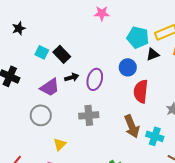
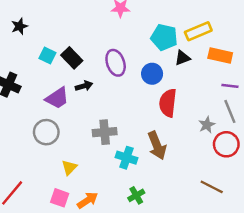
purple ellipse: (95, 79) -> (116, 63), moved, turned -35
cyan cross: (155, 136) -> (127, 158), moved

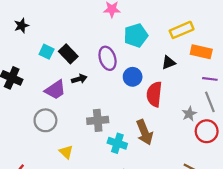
cyan pentagon: (164, 37) -> (136, 35), moved, turned -30
black triangle: (182, 58) -> (169, 63), moved
blue circle: (152, 74) -> (133, 77), moved
yellow triangle: (69, 167) -> (66, 152), turned -32

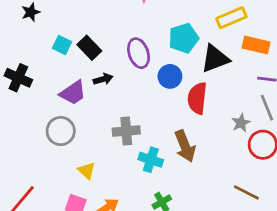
cyan pentagon: (136, 35) -> (184, 38), moved
black triangle: (169, 63) -> (215, 59), size x1.6

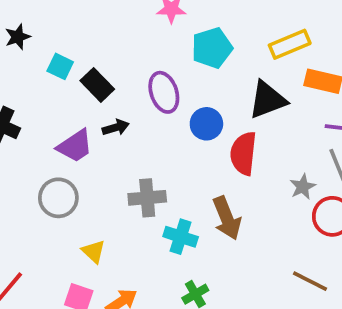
cyan pentagon: (184, 38) -> (212, 48), moved
cyan square: (62, 45) -> (60, 66), moved

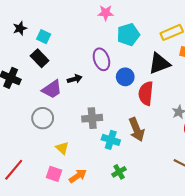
cyan square: (60, 66) -> (44, 37), moved
black rectangle: (97, 85) -> (40, 58), moved

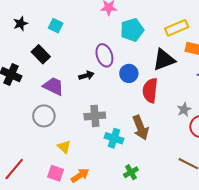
cyan square: (44, 37) -> (56, 26), moved
black arrow: (75, 79) -> (86, 76), moved
purple trapezoid: (52, 89) -> (53, 86), turned -120
green cross: (119, 172) -> (131, 172), moved

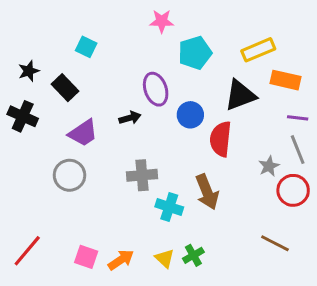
black star: (21, 24) -> (29, 71), moved
purple trapezoid: (53, 86) -> (83, 133), turned 120
yellow triangle: (64, 147) -> (165, 258), moved

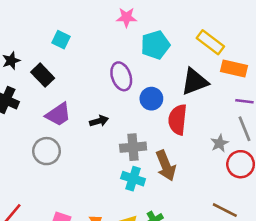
yellow rectangle: (258, 50) -> (210, 42), turned 60
black arrow: (130, 118) -> (99, 121), moved
gray cross: (142, 175) -> (133, 147), moved

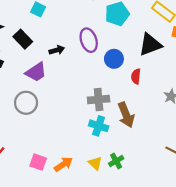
red semicircle: (178, 120) -> (136, 76), size x0.6
black arrow: (99, 121) -> (57, 50), moved

